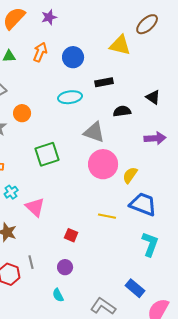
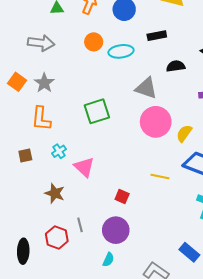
orange circle: (22, 113) -> (94, 42), moved
purple circle: (65, 267) -> (116, 230), size x1.6
cyan semicircle: (58, 295) -> (108, 260), turned -128

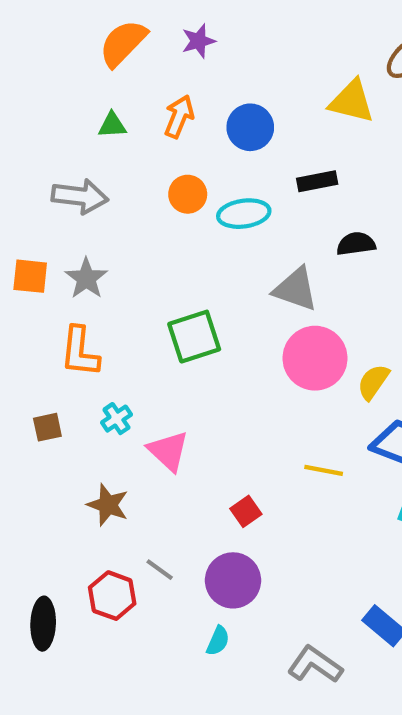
orange square: (17, 82) -> (30, 276), turned -30
red square: (122, 196) -> (246, 511), turned 32
gray line: (80, 225) -> (160, 570), turned -40

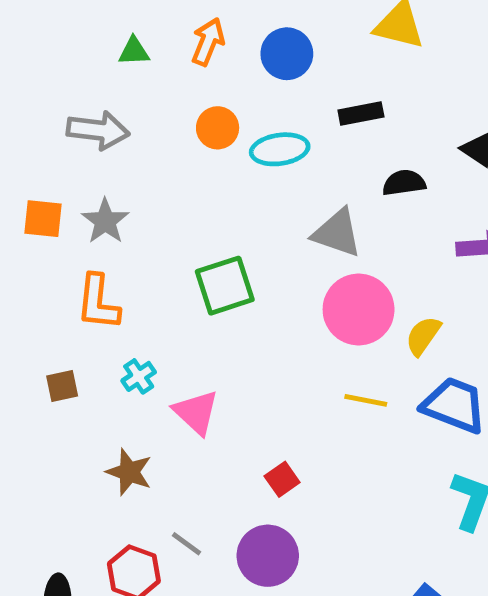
yellow line: (324, 470) -> (366, 400), moved

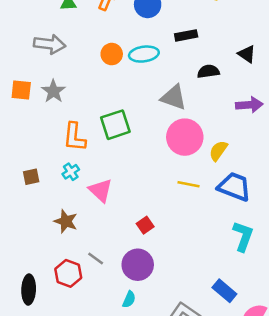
orange circle: (218, 128) -> (112, 54), moved
orange L-shape: (98, 302) -> (74, 137), moved

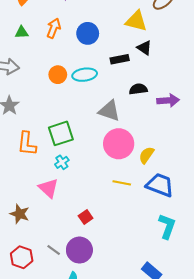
black triangle: (247, 54) -> (144, 48), moved
purple arrow: (249, 105) -> (168, 100), moved
cyan cross: (71, 172) -> (62, 162), moved
gray line: (96, 259) -> (54, 250), moved

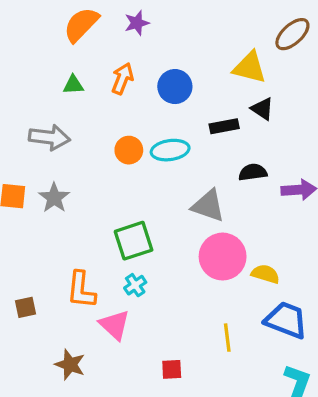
orange L-shape: (27, 144) -> (81, 290), moved
yellow semicircle: (146, 155) -> (265, 274), turned 72
yellow line: (122, 183) -> (227, 338), moved, turned 72
red square: (86, 217) -> (172, 369), turned 32

